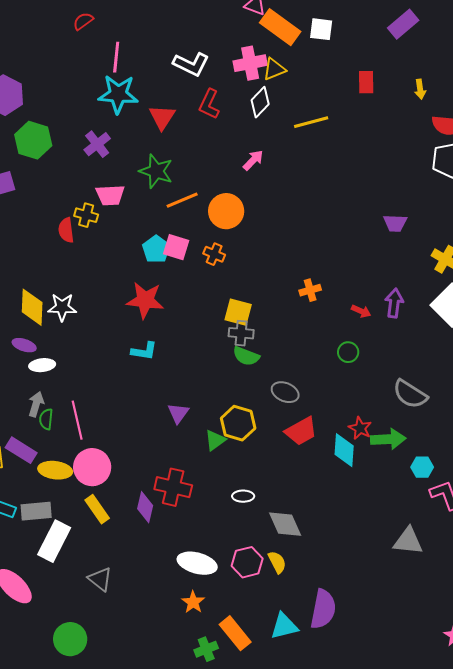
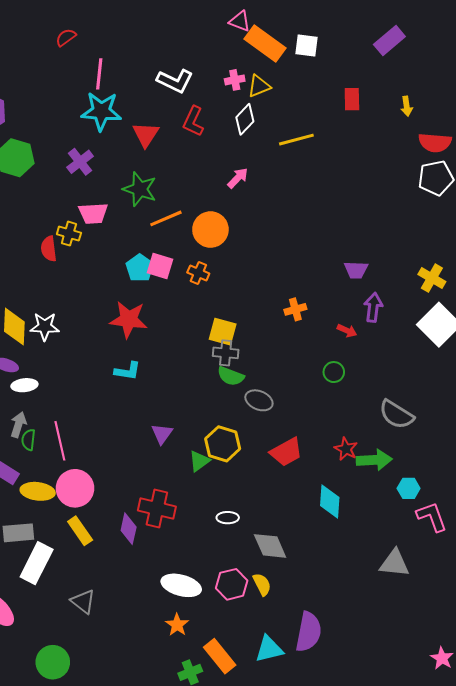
pink cross: (250, 63) -> (235, 80), size x0.6
purple trapezoid: (395, 223) -> (356, 270), moved
purple arrow: (394, 303) -> (373, 307), moved
gray ellipse: (285, 392) -> (259, 400), moved
cyan diamond: (344, 450) -> (330, 501), moved

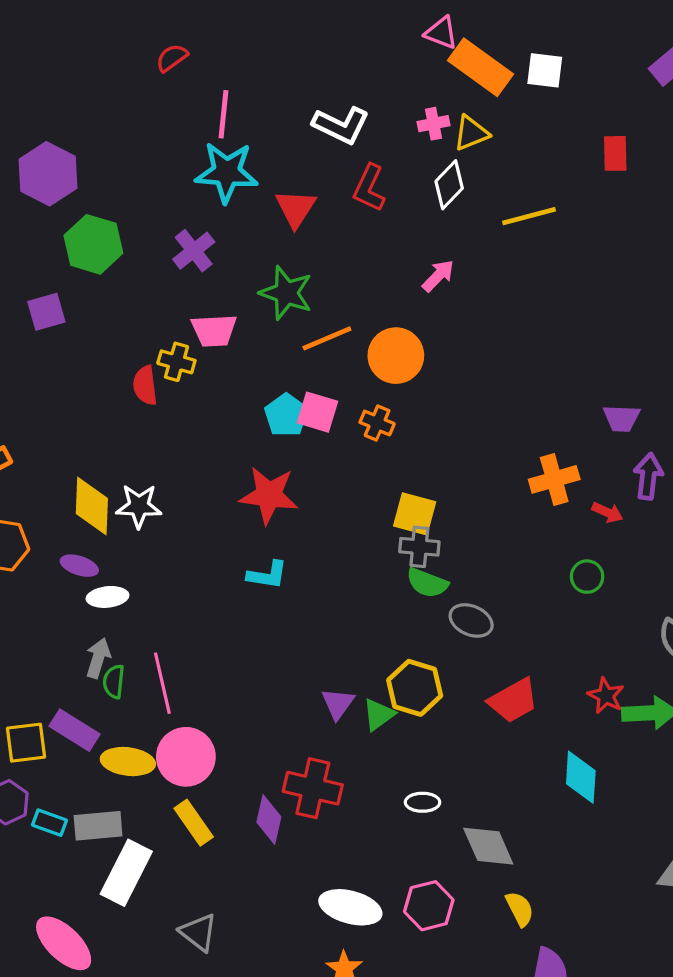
orange cross: (295, 309) -> (554, 479), moved, size x1.4
purple triangle: (162, 434) -> (338, 704), moved
yellow semicircle: (262, 584) -> (520, 909), moved

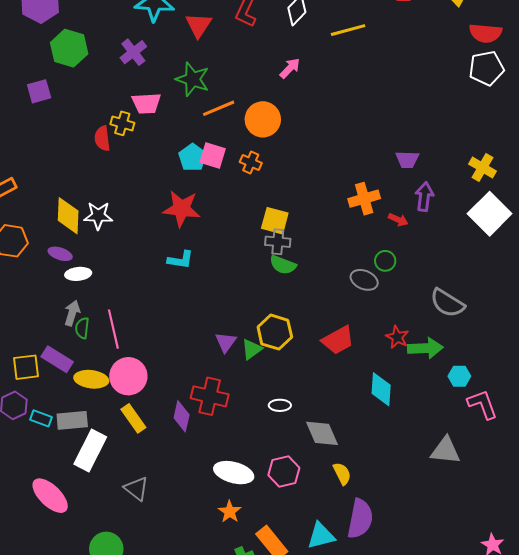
gray ellipse: (471, 620) -> (364, 280), moved

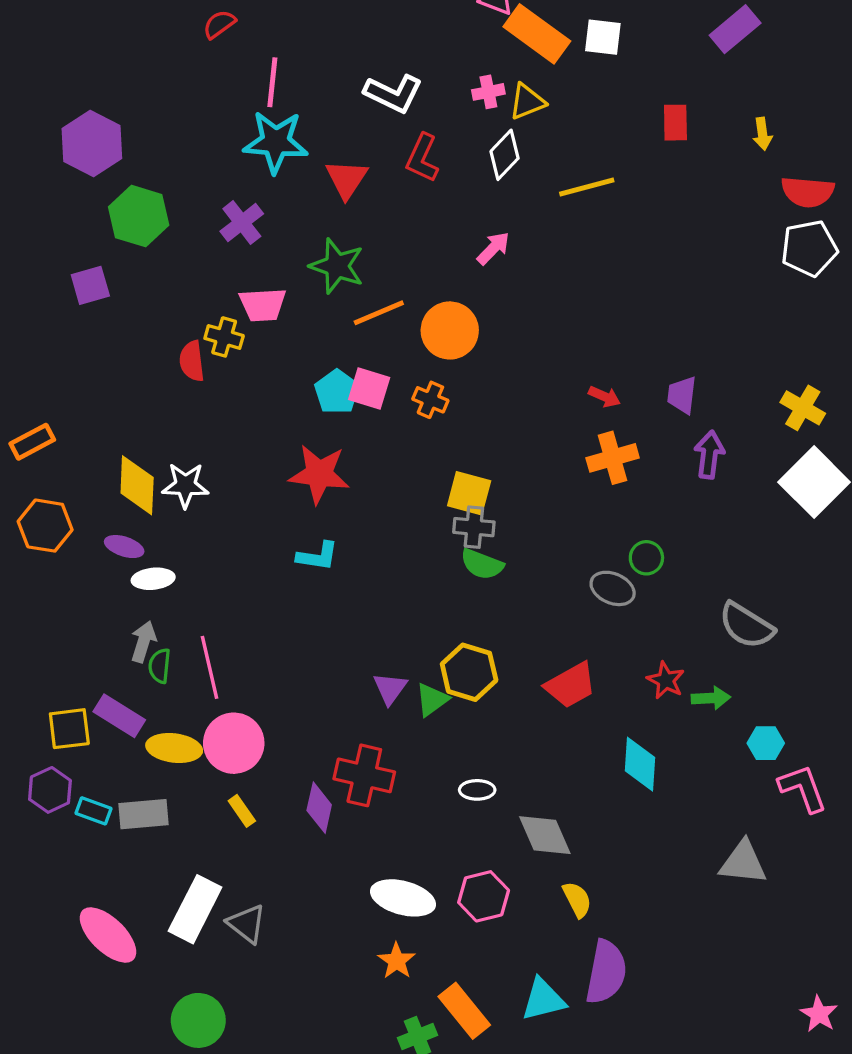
purple trapezoid: (407, 160) -> (682, 395), turned 95
red arrow: (398, 220) -> (604, 397), moved
green arrow: (425, 348) -> (711, 698), size x0.7
yellow rectangle: (133, 418) -> (242, 811), size x0.7
white rectangle: (90, 450) -> (195, 909), moved

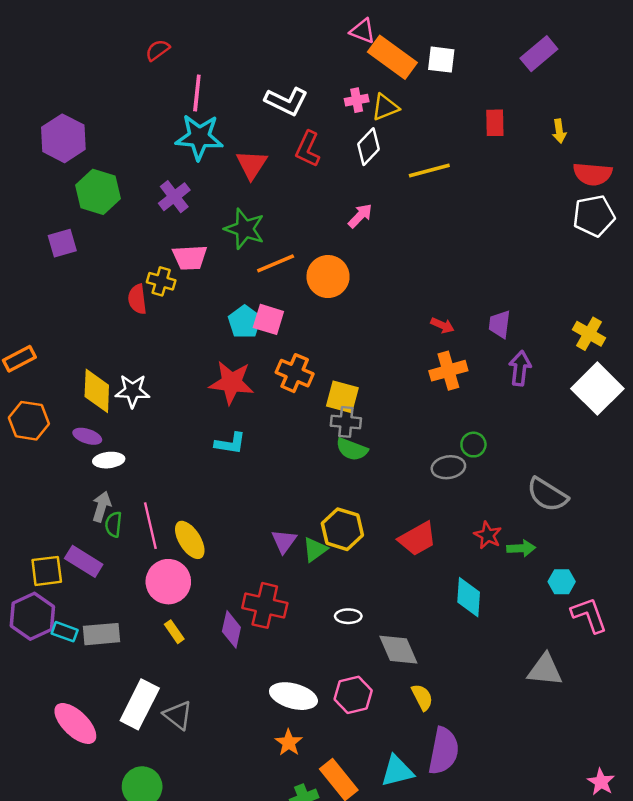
orange cross: (430, 400) -> (295, 373), moved, size x1.4
gray ellipse: (613, 588) -> (448, 467), turned -32
yellow ellipse: (174, 748) -> (190, 540), moved, turned 51
purple hexagon: (50, 790) -> (32, 616), size x1.4

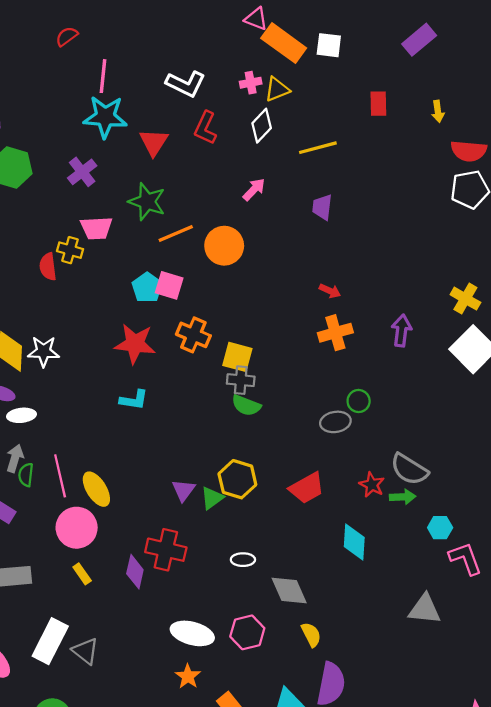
purple trapezoid: (500, 324) -> (322, 207), moved
gray semicircle: (547, 495) -> (409, 469), moved

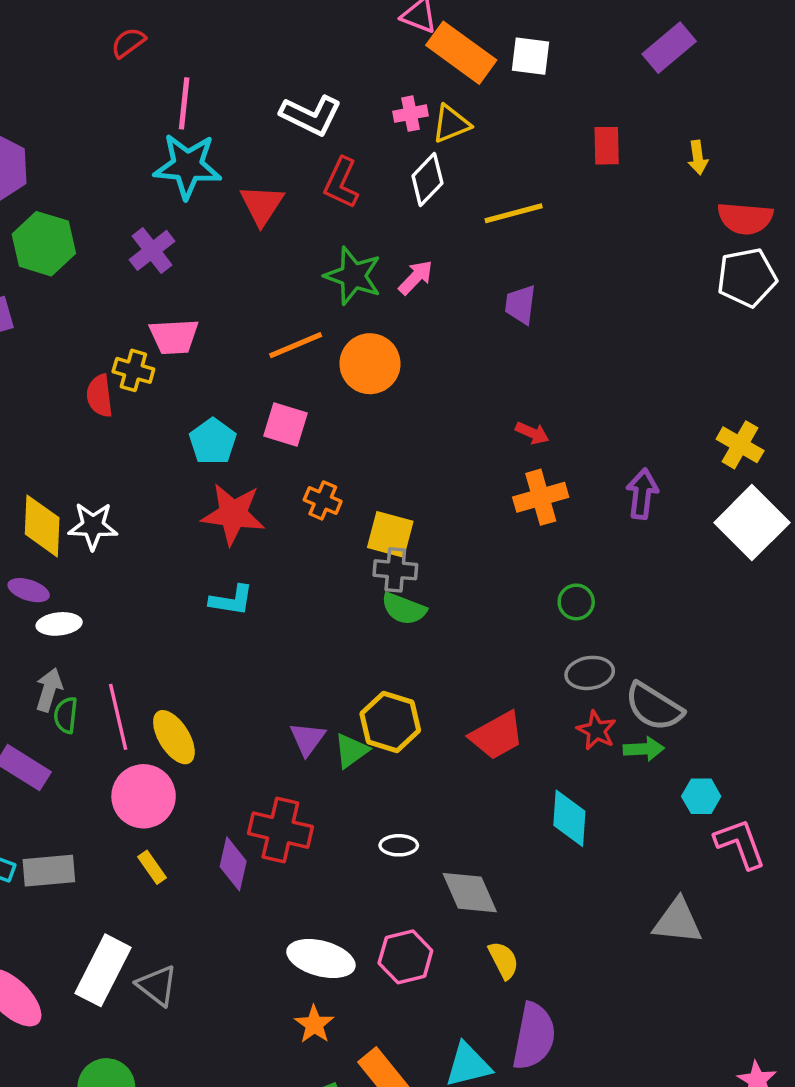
green star: (147, 202) -> (353, 276), moved
cyan pentagon: (147, 288) -> (213, 441), moved
orange cross: (193, 335) -> (323, 501), size x0.7
gray ellipse: (335, 422) -> (590, 673), moved

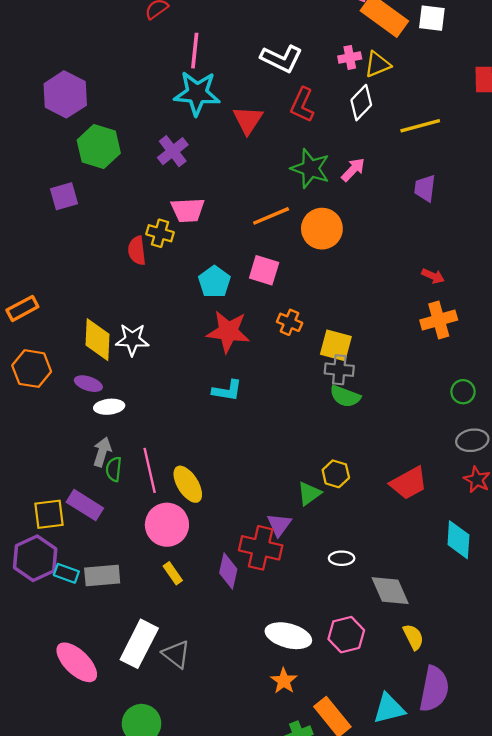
yellow hexagon: (390, 722) -> (336, 474), size x0.7
purple triangle: (307, 739) -> (279, 525), moved

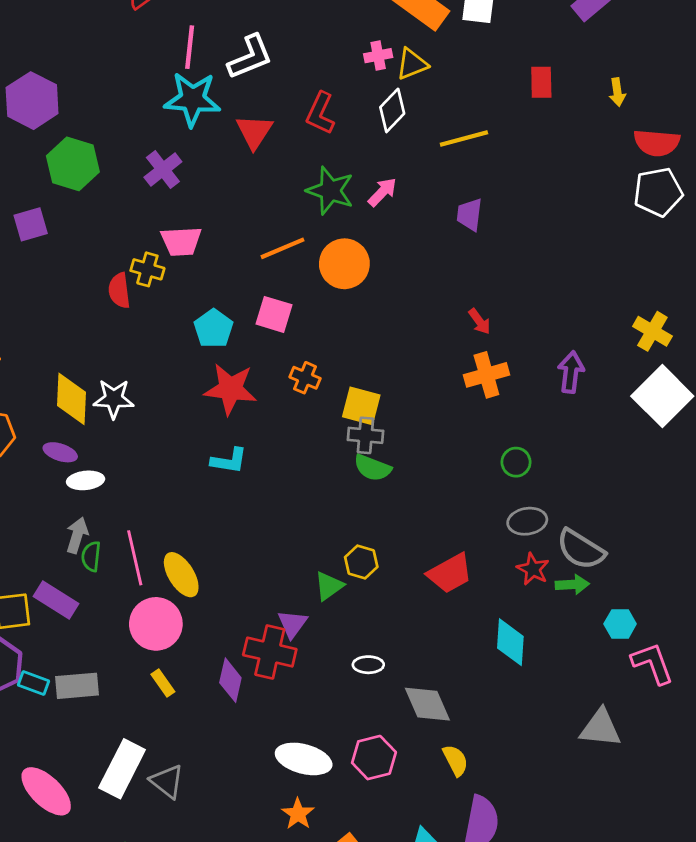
white L-shape: (281, 59) -> (250, 57), moved, turned -48
red arrow: (433, 276) -> (479, 321), turned 30

